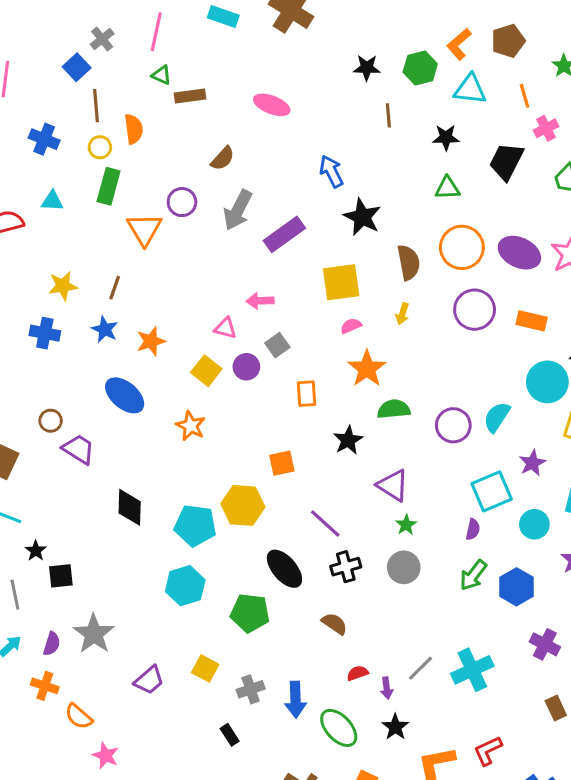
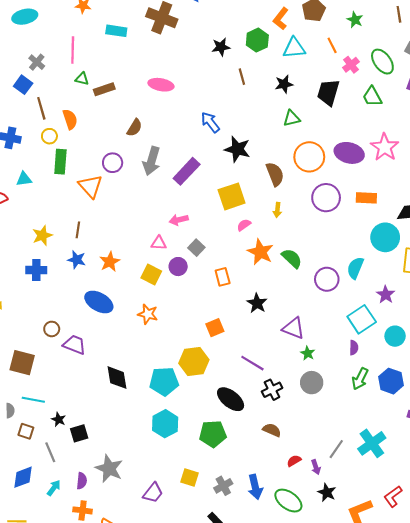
green semicircle: (394, 409) -> (292, 258), moved, turned 60

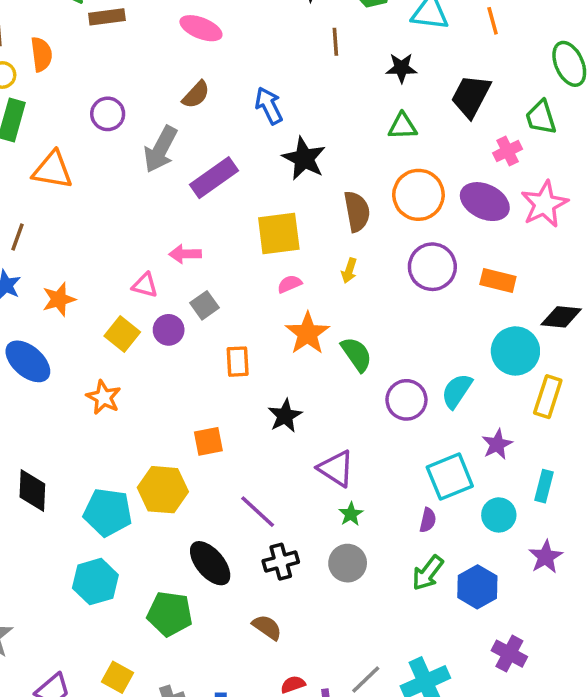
pink cross: (351, 65) -> (508, 151), moved
brown semicircle: (134, 128) -> (196, 95), moved
purple circle: (113, 163) -> (108, 114), moved
orange triangle: (90, 186) -> (53, 170), turned -50

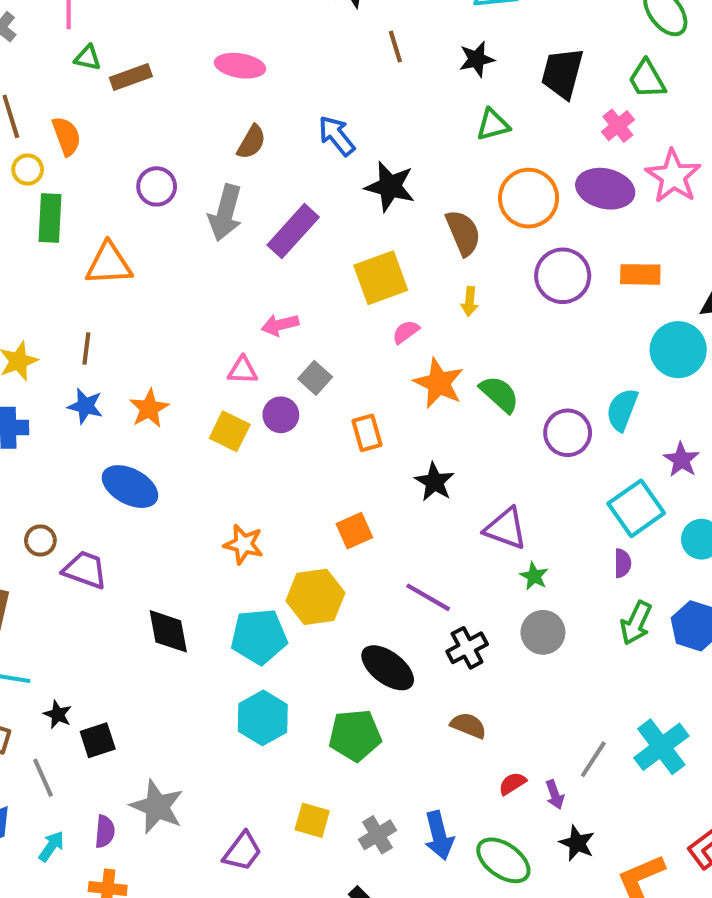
orange star: (104, 397) -> (244, 544), moved

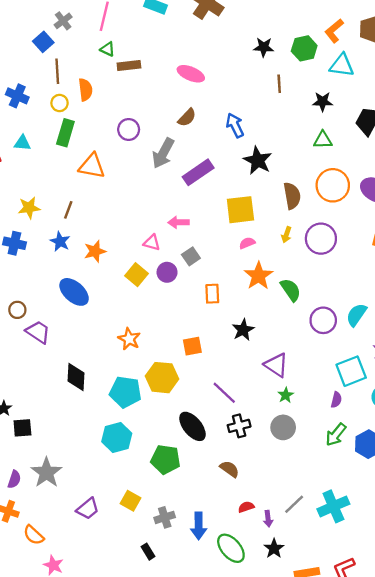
purple circle: (563, 276) -> (321, 239), moved

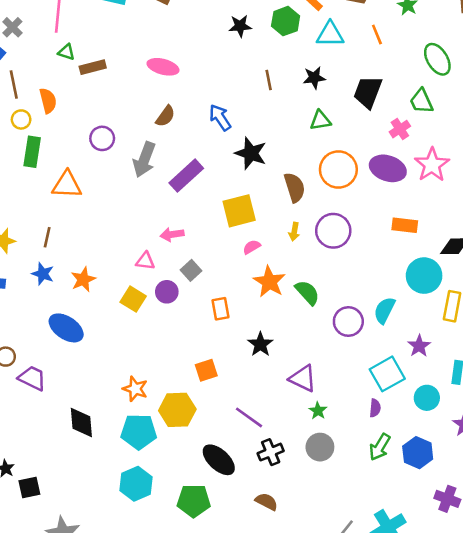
brown line: (279, 84) -> (269, 80), moved
orange star: (129, 339) -> (135, 389), moved

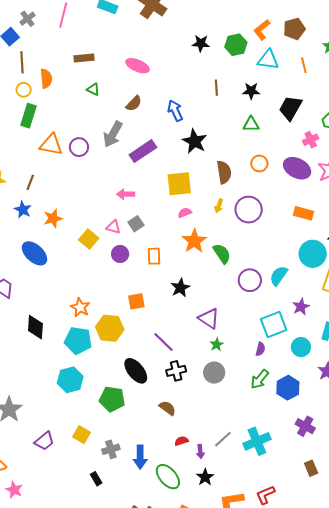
green triangle: (66, 52) -> (93, 89), moved
purple circle: (102, 138) -> (79, 147), moved
orange circle: (338, 169) -> (259, 163), size x0.6
pink triangle: (145, 261) -> (113, 227), moved
purple circle: (167, 292) -> (120, 254), moved

